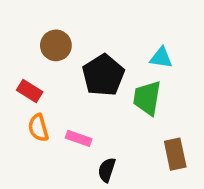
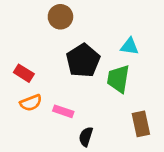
brown circle: (56, 45) -> (60, 17), moved
orange semicircle: (38, 128) -> (31, 103), turned -95

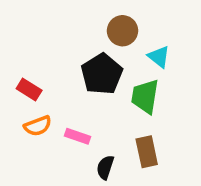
brown circle: (60, 17) -> (123, 31), moved
cyan triangle: (130, 46) -> (159, 57), turned 30
brown rectangle: (141, 124) -> (147, 152), moved

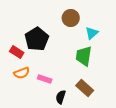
cyan triangle: (159, 57) -> (92, 33), turned 40
black pentagon: (102, 74) -> (37, 39), moved
brown rectangle: (147, 152) -> (85, 88), turned -36

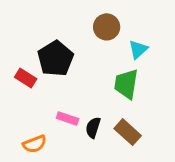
orange semicircle: (22, 73) -> (35, 144), moved
black semicircle: (61, 97) -> (93, 128), moved

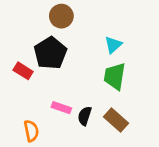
brown circle: (107, 27) -> (61, 16), moved
cyan triangle: (138, 49) -> (113, 45), moved
orange semicircle: (35, 144) -> (31, 131), turned -80

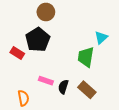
cyan triangle: (113, 45) -> (101, 38), moved

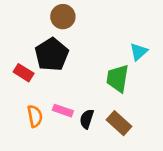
orange semicircle: (23, 98) -> (35, 116), moved

